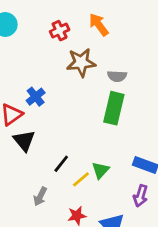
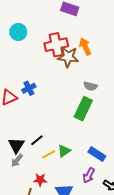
red cross: (60, 31) -> (56, 45), size x1.6
brown star: (81, 62) -> (68, 57), moved
black triangle: (24, 141) -> (16, 145), moved

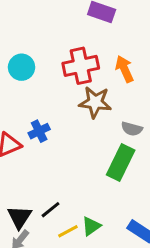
cyan circle: (18, 32) -> (22, 67), moved
brown star: (68, 57) -> (95, 102), moved

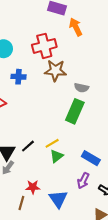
orange arrow: (124, 69) -> (76, 27), moved
blue cross: (39, 131) -> (19, 77), moved, turned 32
yellow line: (68, 231) -> (52, 143), moved

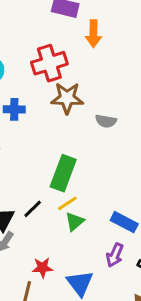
orange arrow: (76, 27) -> (93, 34), turned -150
green rectangle: (75, 111) -> (63, 173), moved

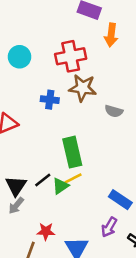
blue cross: (14, 109) -> (50, 100), moved
green rectangle: (63, 173) -> (72, 152), turned -40
green triangle: (75, 221) -> (60, 186), moved

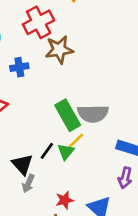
blue cross: (50, 100) -> (19, 67), moved
gray semicircle: (114, 111) -> (93, 114), moved, size x1.6

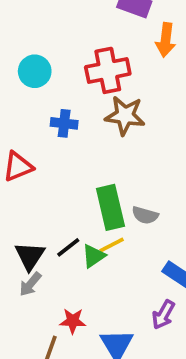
gray semicircle: (93, 114) -> (145, 215), size x0.6

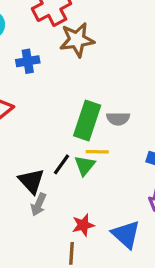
green rectangle: (110, 207) -> (87, 121), turned 48
yellow line: (112, 245) -> (97, 152), turned 45

